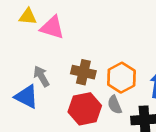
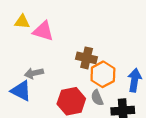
brown cross: (83, 72) -> (87, 58), moved
gray arrow: (41, 76) -> (34, 73), turned -72

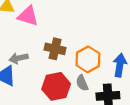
brown cross: (87, 58) -> (55, 49), moved

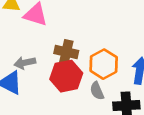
red hexagon: (56, 86) -> (66, 76), moved

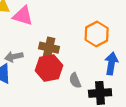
orange hexagon: (104, 64) -> (97, 34), moved

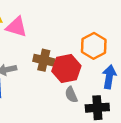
red hexagon: (49, 68) -> (66, 68), moved

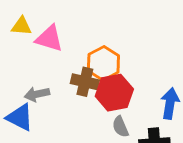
orange hexagon: (94, 46) -> (103, 63), moved

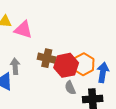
orange hexagon: (103, 63) -> (83, 64), moved
gray arrow: (37, 94) -> (15, 66), turned 98

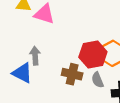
brown cross: (47, 58) -> (72, 74), moved

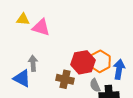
gray semicircle: (98, 80) -> (95, 85), moved

